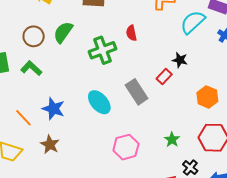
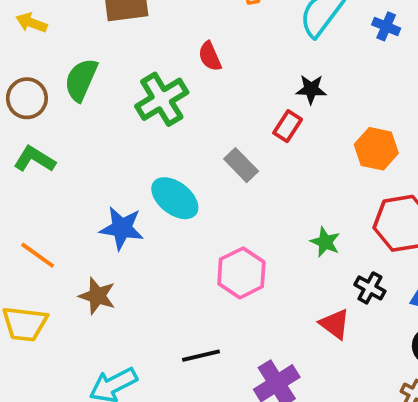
gray rectangle: (137, 92) -> (241, 165), size x0.7
blue star: (53, 109) -> (122, 228), moved

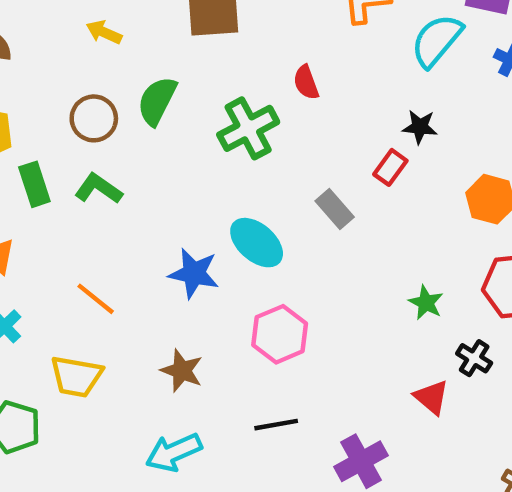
pink hexagon: (241, 273) -> (280, 334), moved
brown star: (97, 296) -> (182, 371), moved

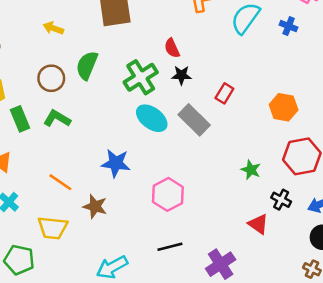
black star: (420, 127) -> (181, 75), moved
gray rectangle: (335, 209) -> (194, 120), size x1.4
cyan ellipse: (257, 243) -> (152, 118), moved
brown star: (182, 371) -> (95, 206), moved

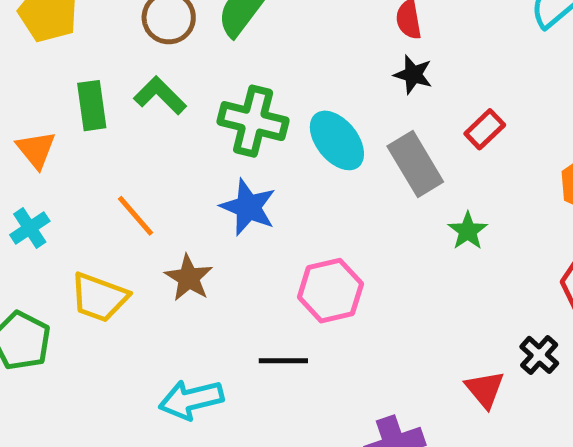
green cross: (141, 77) -> (253, 121), moved, turned 32
green rectangle: (20, 119) -> (92, 106), moved
green star: (251, 170) -> (468, 231), moved
black line: (170, 247) -> (283, 361), moved

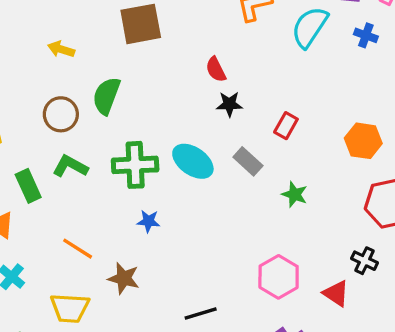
gray rectangle: (415, 164) -> (248, 161), size x0.7
blue star: (248, 207) -> (149, 221), size x0.6
pink hexagon: (330, 291) -> (279, 277), moved

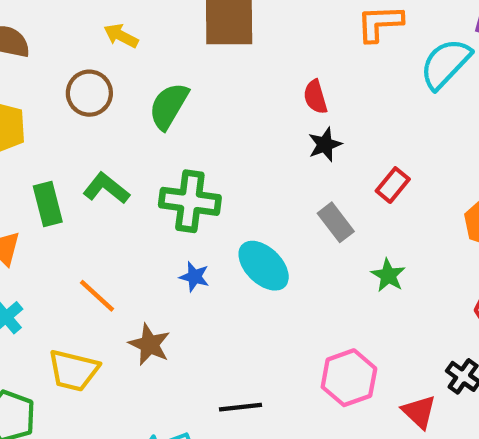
black star: (229, 104) -> (325, 144), turned -30
brown circle: (61, 114) -> (89, 93), moved
cyan ellipse: (193, 161) -> (264, 266), moved

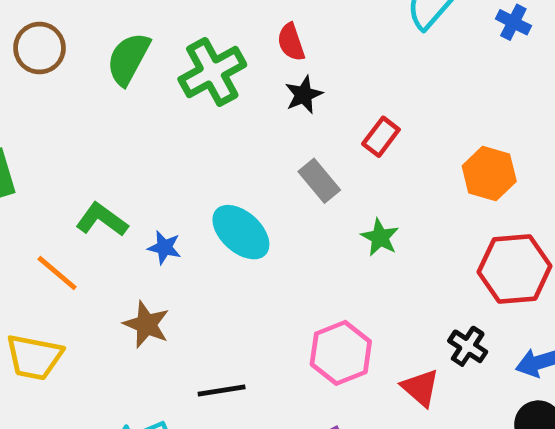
green L-shape: (106, 188) -> (102, 220), moved
green cross: (190, 201) -> (212, 72), moved, turned -34
brown star: (150, 344) -> (146, 324), moved

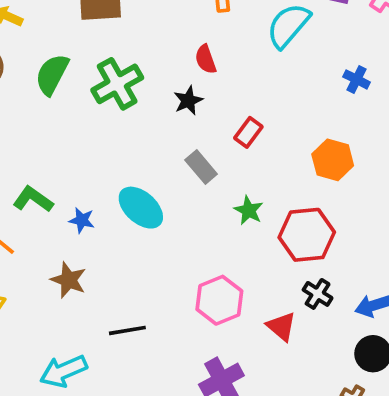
blue cross: (513, 22) -> (357, 79), moved
red semicircle: (291, 42) -> (206, 59), moved
red hexagon: (515, 269) -> (307, 235), moved

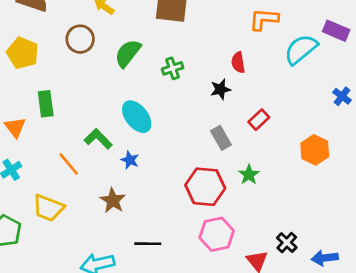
green cross: (117, 84) -> (173, 68), size x0.6
cyan ellipse: (141, 208) -> (137, 117), moved
red hexagon: (307, 235) -> (205, 187), moved

